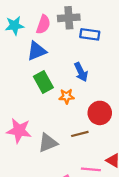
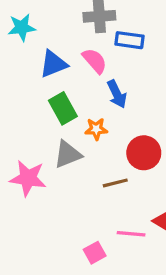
pink semicircle: (43, 24) -> (95, 61), moved, turned -60
gray triangle: (48, 143) -> (68, 154), moved

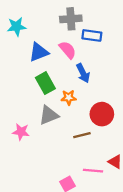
pink star: (28, 178) -> (21, 132), size x0.7

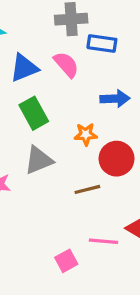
blue arrow: (83, 73) -> (115, 99), moved, turned -66
orange star: (69, 97) -> (86, 134), moved

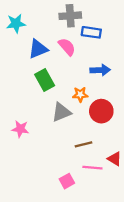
gray triangle: (39, 160) -> (61, 112), moved
brown line: (87, 189) -> (84, 144), moved

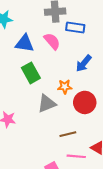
blue triangle: (38, 49) -> (25, 43), turned 30
blue arrow: (100, 70) -> (84, 63), turned 132

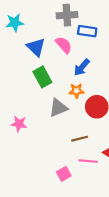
blue triangle: (25, 43) -> (36, 47), turned 36
blue arrow: (84, 63) -> (82, 67), moved

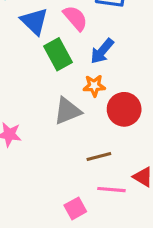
green rectangle: (42, 77) -> (58, 54), moved

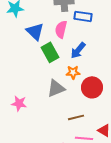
pink semicircle: (75, 18) -> (61, 29), turned -126

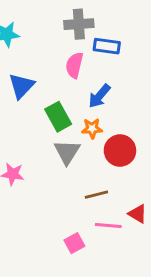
blue triangle: (35, 31) -> (21, 86), moved, turned 30
green rectangle: (50, 52) -> (58, 117), moved
gray triangle: (56, 88) -> (67, 152), turned -36

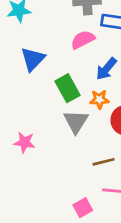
pink semicircle: (74, 65) -> (83, 40), turned 50

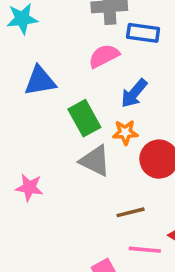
blue triangle: (33, 59) -> (40, 81), turned 36
gray triangle: (76, 122) -> (95, 161), turned -36

